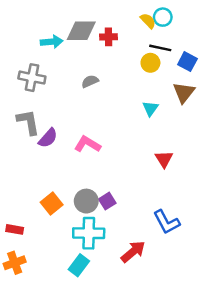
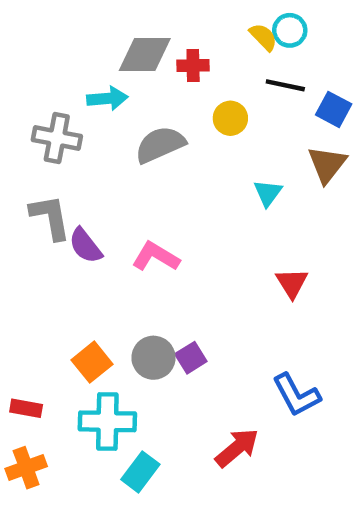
cyan arrow: (52, 42) -> (107, 98), moved
yellow circle: (150, 63) -> (230, 118), moved
gray semicircle: (90, 81) -> (160, 145), size x1.6
purple semicircle: (48, 138) -> (85, 246), turned 100
cyan cross: (89, 233) -> (107, 421), moved

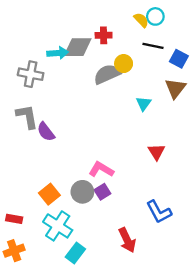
gray diamond: (145, 55) -> (78, 47), moved
gray semicircle: (160, 145) -> (107, 74), moved
pink L-shape: (156, 257) -> (101, 169), moved
cyan cross: (107, 421) -> (58, 226), turned 32
red arrow: (237, 448) -> (127, 240), turned 105

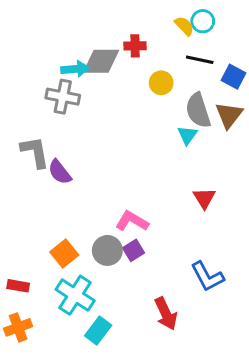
gray cross: (31, 74) -> (63, 97), moved
gray semicircle: (107, 74) -> (198, 110), moved, turned -84

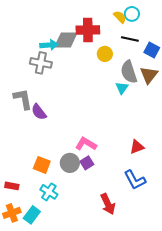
red cross: (135, 46) -> (88, 30), size x1.6
red triangle: (204, 198) -> (137, 147), moved, turned 42
orange square: (64, 254) -> (42, 165), turned -30
cyan cross: (75, 295) -> (49, 192), size x0.7
cyan rectangle: (98, 330) -> (32, 215), moved

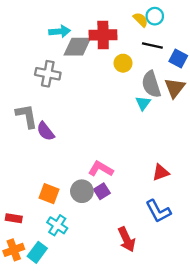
cyan arrow: (49, 45) -> (60, 31), moved

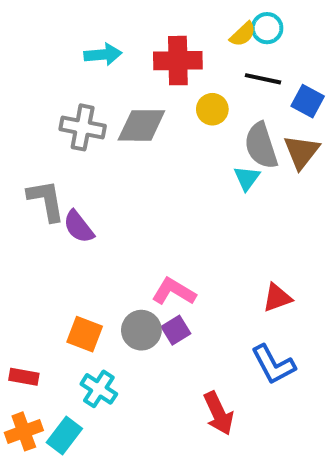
yellow semicircle: (141, 20) -> (243, 34), turned 91
gray diamond: (77, 47) -> (141, 125), moved

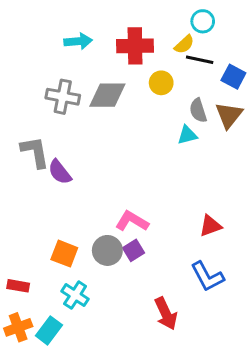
yellow semicircle: (243, 34) -> (184, 44), moved
gray semicircle: (261, 146) -> (198, 110), size x0.7
cyan triangle: (247, 178) -> (187, 135), turned 40

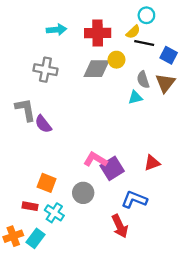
gray diamond: (107, 95) -> (96, 69), moved
gray circle: (107, 250) -> (83, 193), moved
purple square: (133, 250) -> (112, 168), moved, size x1.5
blue L-shape: (207, 277) -> (134, 200), moved, turned 140
red rectangle: (18, 286) -> (30, 206), moved

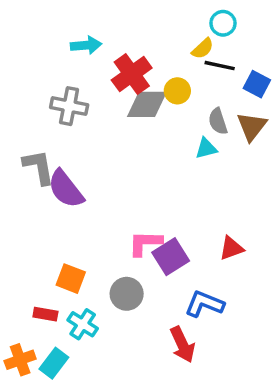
red cross: (98, 33) -> (132, 74), moved, turned -35
purple semicircle: (43, 124) -> (66, 189), size x1.4
pink L-shape: (95, 160) -> (145, 243), turned -30

